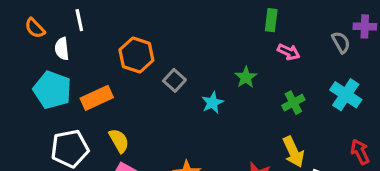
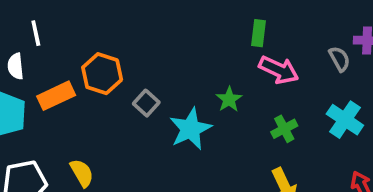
pink arrow: (289, 52) -> (279, 70), size x1.5
orange rectangle: (97, 98) -> (56, 96), moved
cyan star: (213, 103) -> (190, 129), size x1.6

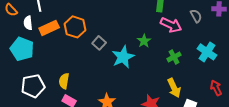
gray semicircle: (339, 59) -> (196, 16), moved
orange rectangle: (56, 96) -> (49, 28), moved
yellow semicircle: (82, 173) -> (64, 81), turned -140

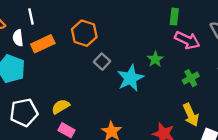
orange hexagon: (75, 27) -> (84, 33), moved
yellow semicircle: (64, 81) -> (61, 107), turned 49

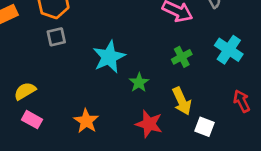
green star: (155, 59) -> (139, 83), moved
gray square: (102, 62) -> (56, 37), moved, turned 35

